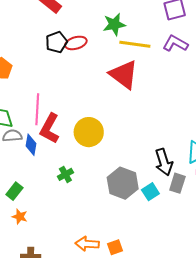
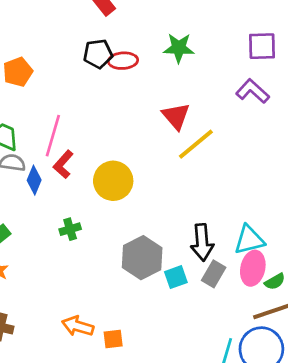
yellow line: (135, 44) -> (196, 144), moved, turned -60
red triangle: (124, 74) -> (176, 116), size x0.7
red L-shape: (50, 128) -> (63, 164), size x0.7

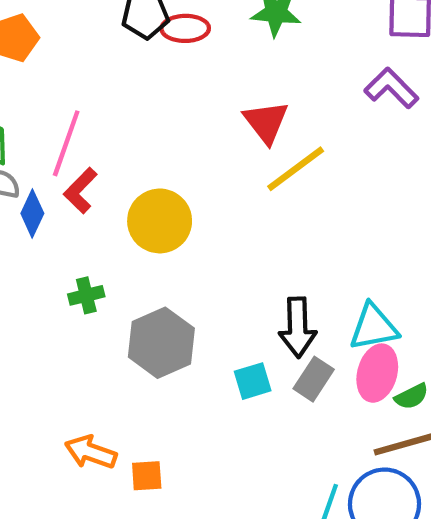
gray hexagon: (142, 258) -> (161, 343), moved

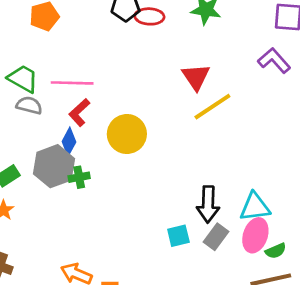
pink line: (66, 143) -> (72, 83), turned 69
blue diamond: (32, 213) -> (69, 142), moved
gray hexagon: (161, 343) -> (54, 166), moved

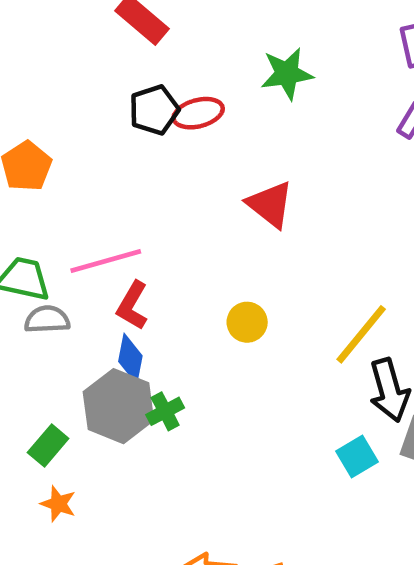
red triangle: (196, 77) -> (270, 204), moved
yellow line: (212, 107) -> (361, 334), moved
yellow circle: (127, 134) -> (247, 322), moved, size x0.6

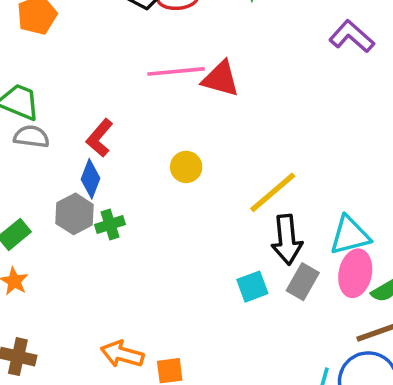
red triangle: (270, 204) -> (221, 79), turned -33
pink line: (106, 261) -> (176, 71), moved
gray hexagon: (118, 406) -> (75, 214), size x0.7

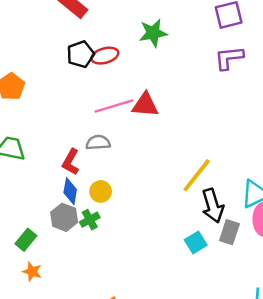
purple L-shape: (352, 36) -> (229, 58), turned -36
gray semicircle: (31, 137) -> (98, 143), moved
yellow circle: (186, 167) -> (101, 191), moved

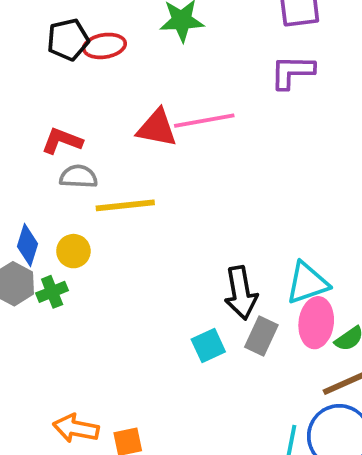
pink line: (114, 106) -> (204, 121), moved
red L-shape: (71, 162) -> (62, 141), moved, turned 75
yellow line: (197, 175) -> (125, 205), moved, turned 39

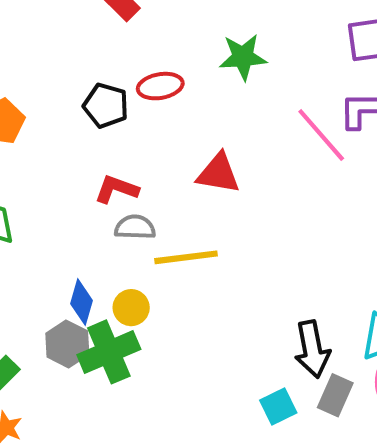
black pentagon: (68, 40) -> (106, 105), moved, turned 30
pink line: (204, 121) -> (321, 135), moved, turned 60
green cross: (52, 292) -> (109, 352), size x1.8

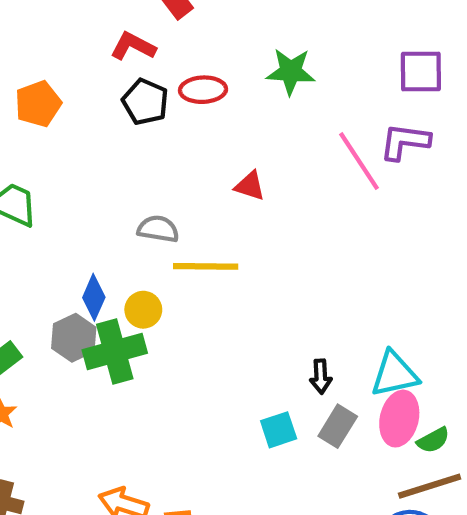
red triangle: (218, 173) -> (250, 186), size x0.7
red L-shape: (116, 189) -> (133, 46), moved
black arrow: (312, 349) -> (321, 377), size x0.6

